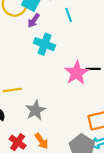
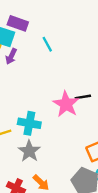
cyan cross: (45, 44) -> (29, 123), moved

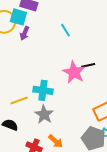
cyan line: (47, 44) -> (65, 30), moved

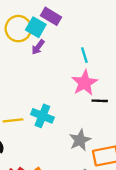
pink star: (74, 72) -> (85, 83), moved
gray star: (44, 114) -> (80, 140), moved

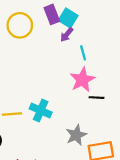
purple rectangle: (51, 16) -> (52, 14), turned 36
cyan square: (36, 27) -> (68, 18), moved
purple arrow: (38, 47) -> (67, 35), moved

